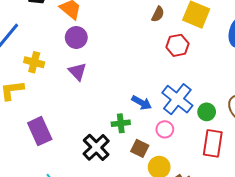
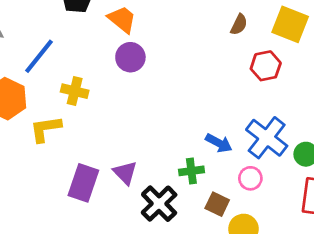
purple triangle: (77, 72) -> (125, 173), moved
purple rectangle: (40, 131) -> (83, 183), turned 44

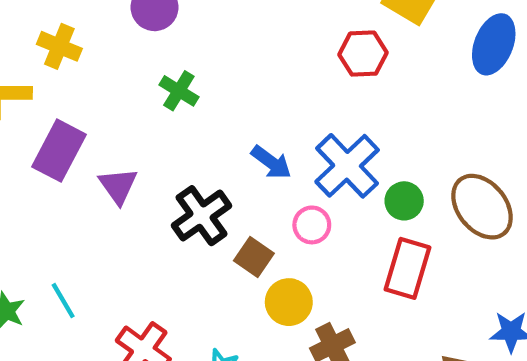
green cross: (191, 171) -> (179, 91), moved, turned 30
purple rectangle: (83, 183) -> (59, 151), moved
black cross: (159, 204) -> (202, 216), moved

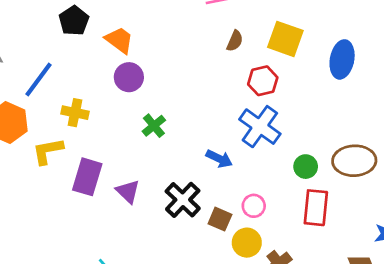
green cross: (179, 91) -> (154, 126), turned 30
blue cross: (347, 166) -> (260, 127), moved
brown ellipse: (482, 207) -> (354, 161), turned -42
pink circle: (312, 225) -> (254, 206), moved

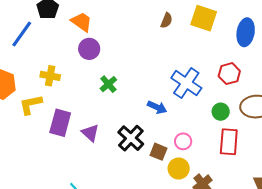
blue line: (38, 80) -> (22, 34), moved
red hexagon: (263, 81) -> (229, 74), moved

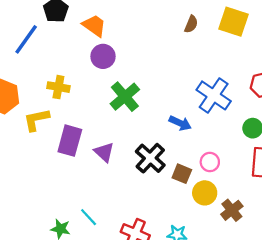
green cross: (108, 84) -> (125, 97), size x1.5

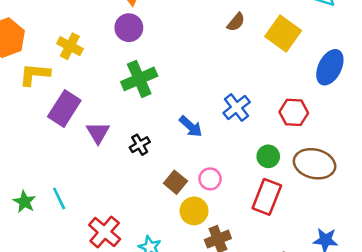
blue cross: (214, 95) -> (237, 107), size x0.7
black cross: (150, 158) -> (140, 145), moved, size x0.6

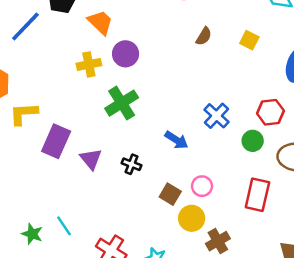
purple circle: (129, 28) -> (126, 54), moved
yellow square: (283, 33) -> (249, 40), size x0.6
yellow cross: (70, 46) -> (89, 64), moved, turned -30
black cross: (140, 145) -> (132, 164), turned -30
green circle: (268, 156) -> (253, 141), moved

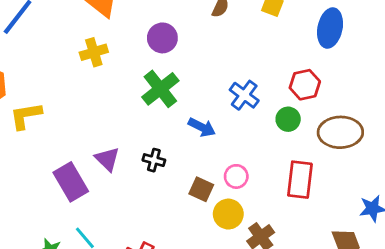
purple circle: (126, 54) -> (162, 38), moved
green cross: (122, 103) -> (160, 89), moved
purple rectangle: (56, 141) -> (71, 182), moved, turned -48

